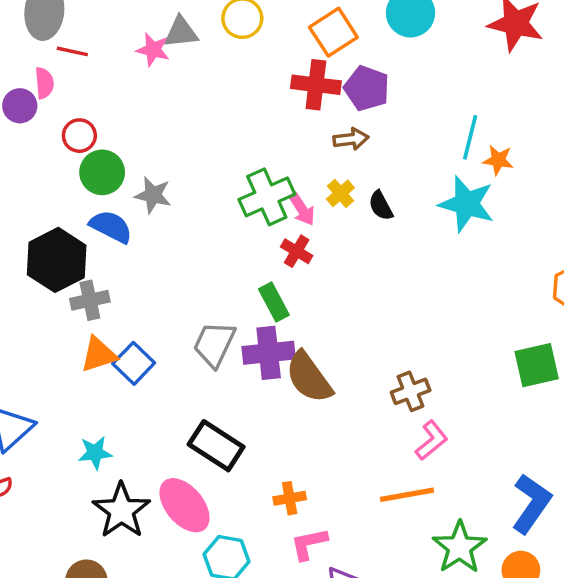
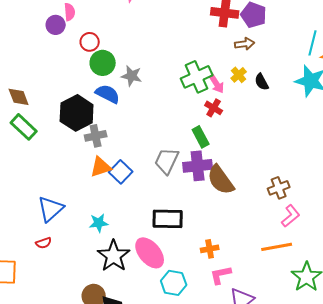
black rectangle: (216, 446) -> (168, 219), turned -32

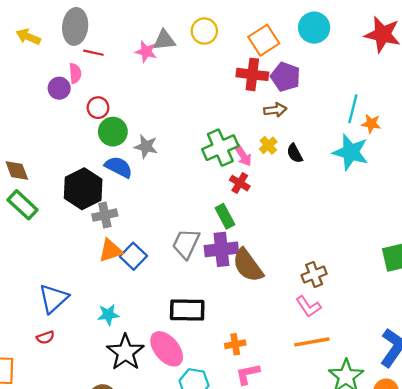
pink L-shape: (291, 216) -> (308, 307), moved, turned 95

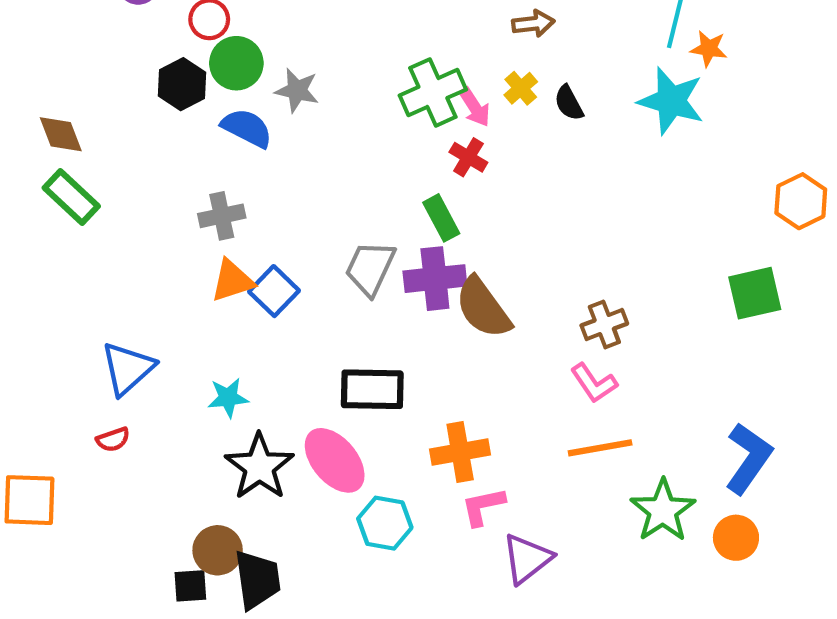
black hexagon: (83, 189) -> (182, 84), moved, size x0.7
orange cross: (235, 344) -> (460, 452), size x1.5

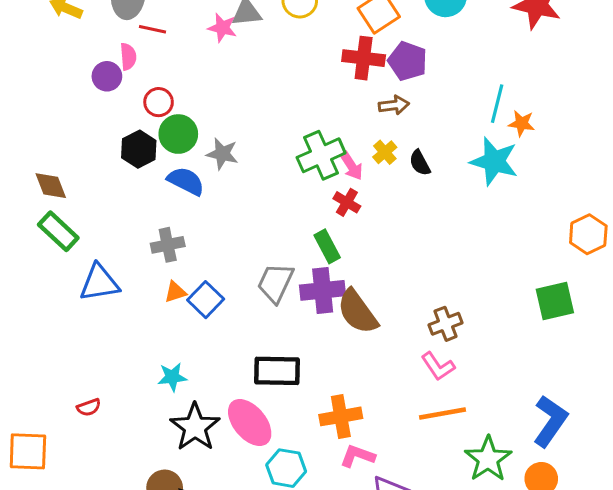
orange triangle: (232, 281) -> (175, 292), size x0.7
blue triangle: (128, 368) -> (99, 283), moved, turned 33
pink L-shape: (483, 506) -> (357, 456), turned 32

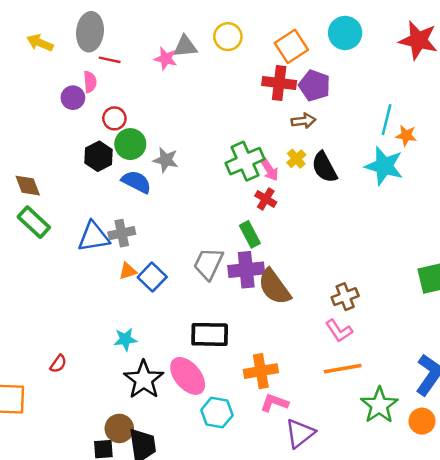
black semicircle: (420, 163) -> (324, 167), size x1.5
blue triangle: (99, 283) -> (94, 237), moved
red semicircle: (89, 407) -> (58, 364), turned -36

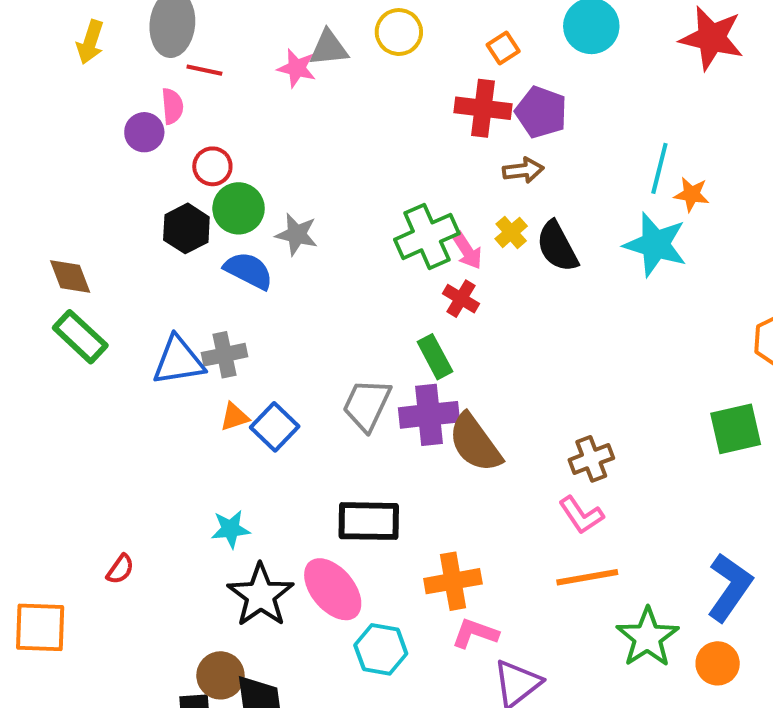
yellow arrow: (40, 43) -> (90, 42), turned -95
orange square: (291, 46) -> (503, 48), size x0.6

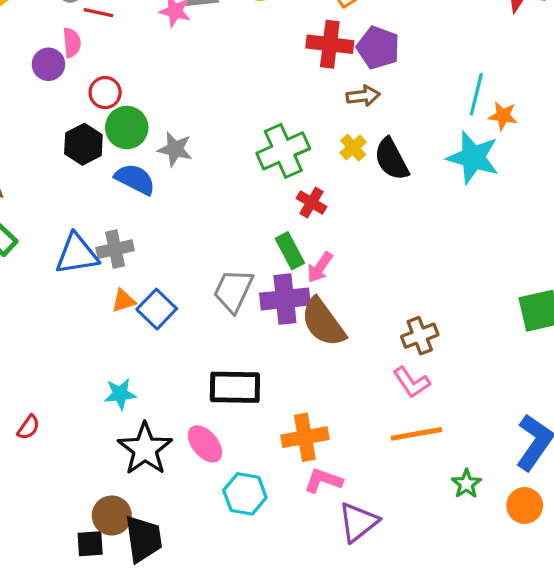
pink arrow: (467, 250) -> (320, 267), moved, turned 68
pink ellipse: (333, 589) -> (205, 444), size x0.7
green star: (647, 637) -> (466, 484), size x0.6

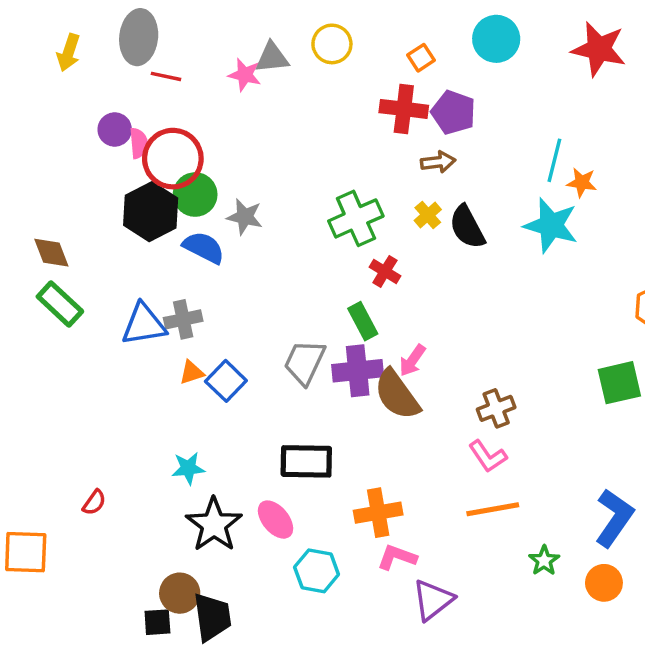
pink semicircle: (72, 43) -> (139, 143), moved
red circle: (105, 93) -> (173, 159), size x1.8
black hexagon: (83, 144) -> (151, 212), size x1.4
pink arrow: (320, 267) -> (412, 360), moved

